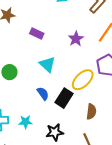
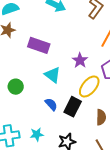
purple rectangle: (37, 34) -> (39, 45), size x1.5
purple star: (76, 39) -> (80, 60), moved

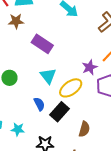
purple star: (80, 60) -> (90, 67), moved
yellow ellipse: (89, 86) -> (71, 88), moved

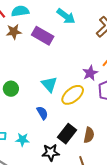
purple rectangle: (42, 44) -> (43, 36), moved
black rectangle: (59, 112) -> (67, 134), moved

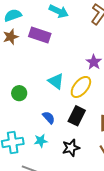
blue semicircle: (42, 113) -> (49, 118), moved
black rectangle: (67, 134) -> (77, 116), moved

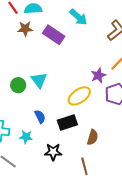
cyan triangle: (56, 81) -> (39, 80), moved
black rectangle: (77, 116) -> (67, 123), turned 30

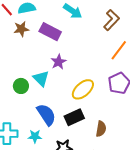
purple star: (98, 75) -> (59, 62), moved
blue semicircle: (40, 117) -> (46, 115), size x1.6

